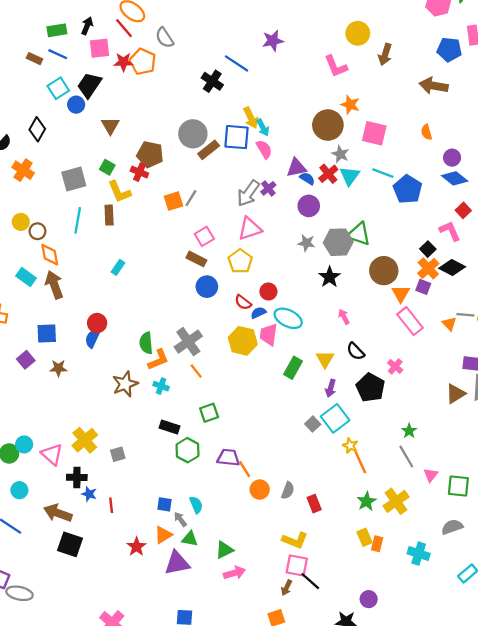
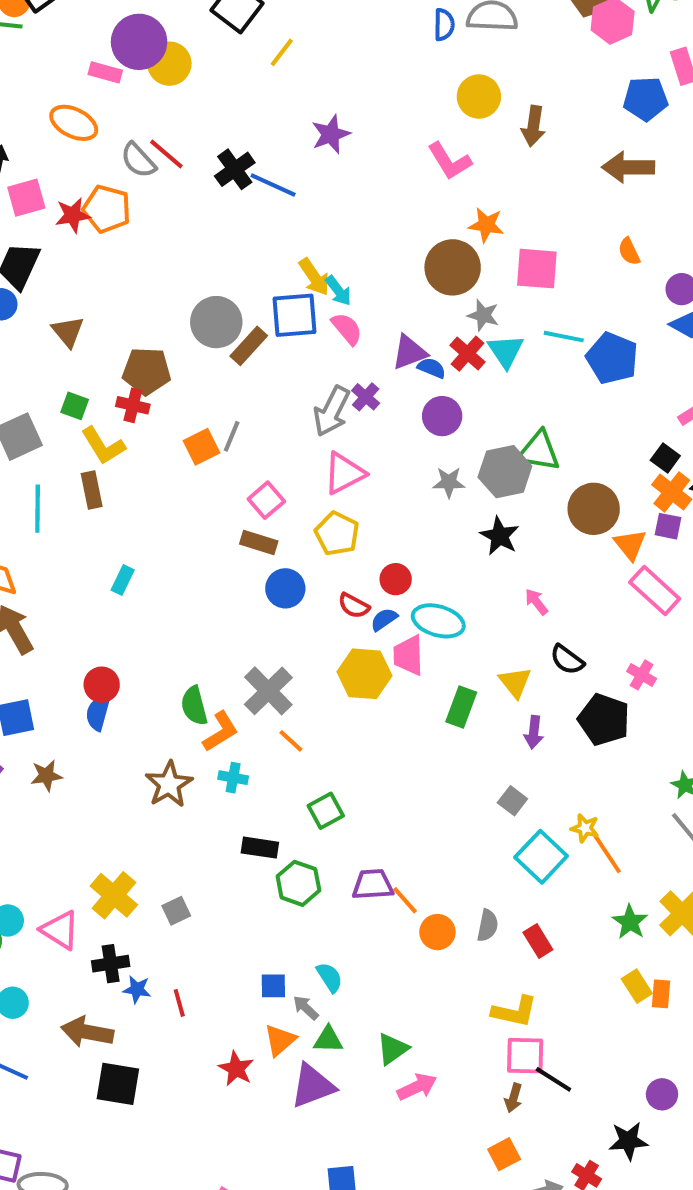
red line: (124, 28) -> (166, 154), moved
black cross: (212, 81) -> (235, 169), moved, turned 30
cyan square: (335, 418) -> (541, 857), moved

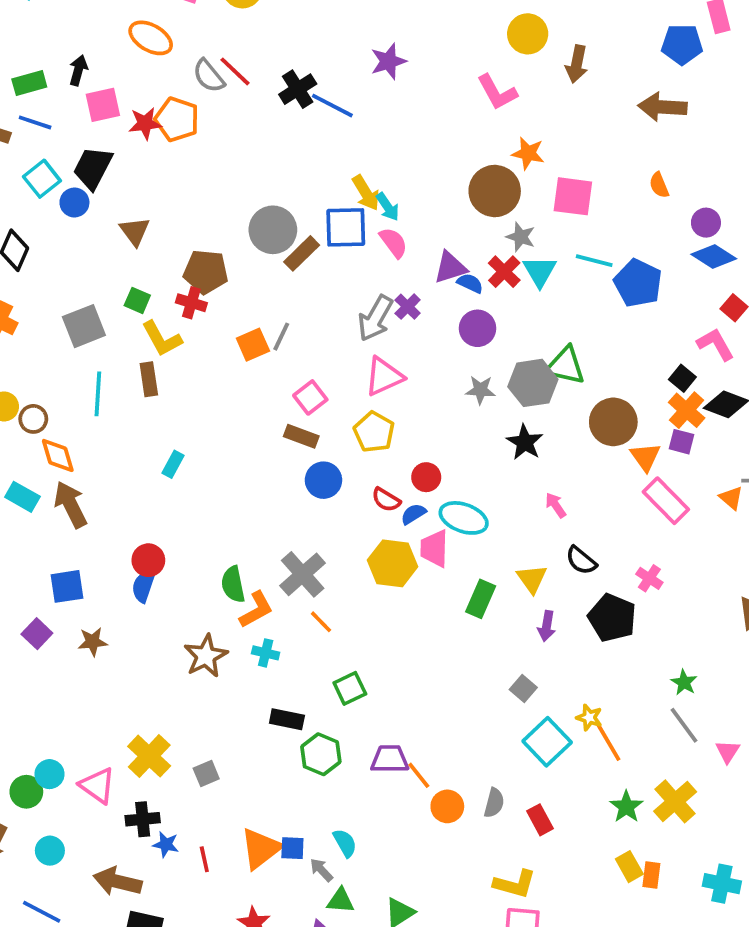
orange triangle: (280, 1040) -> (261, 849), moved, size x1.4

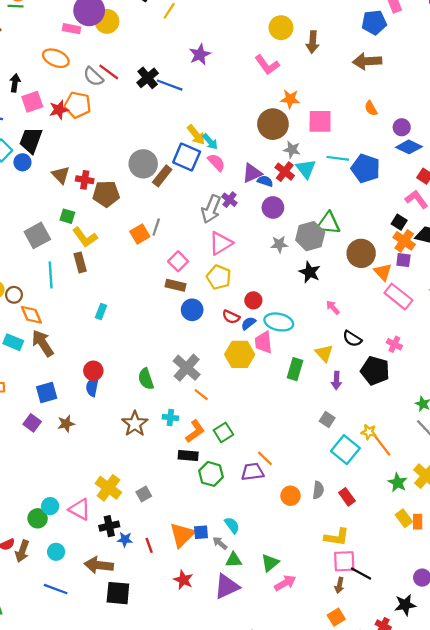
blue square: (346, 227) -> (187, 157), turned 32
red cross: (191, 303) -> (85, 180), moved
orange L-shape: (256, 610) -> (195, 431), moved
orange line: (419, 775) -> (265, 458), moved

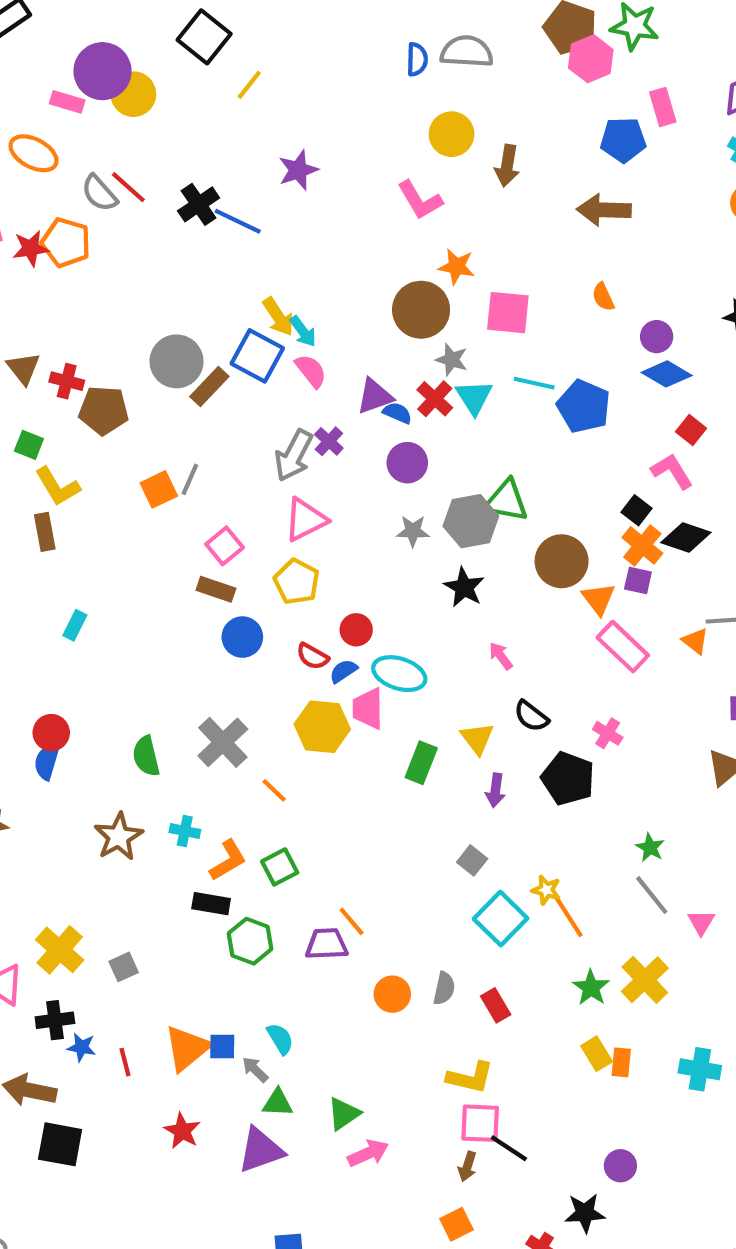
orange line: (201, 395) -> (274, 790), moved

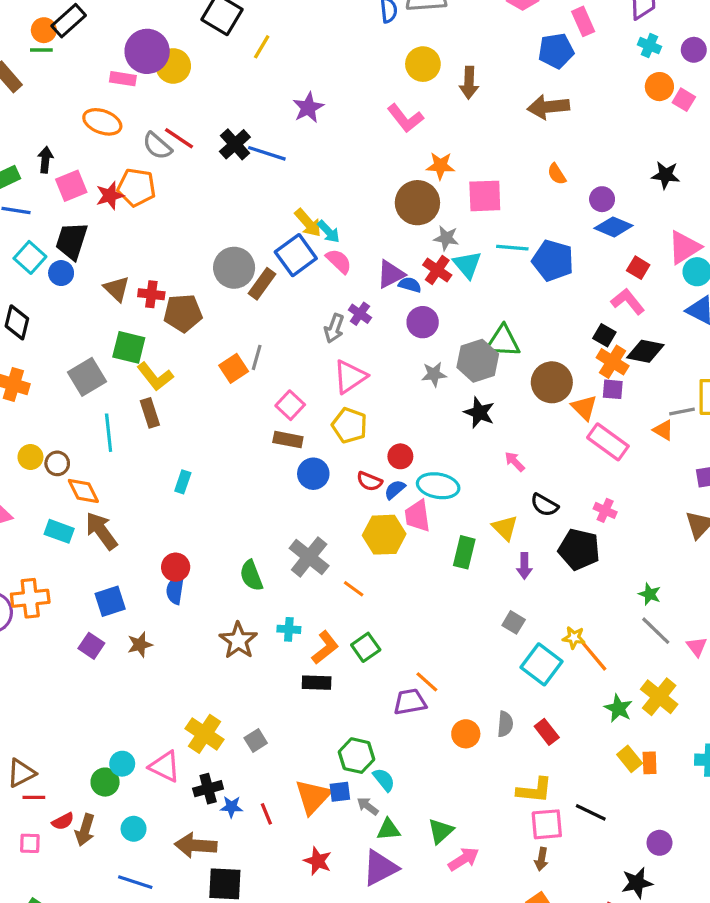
blue square: (257, 356) -> (296, 255), turned 33
green square: (29, 445) -> (129, 347), size x1.5
gray arrow: (294, 455) -> (334, 328), size x0.7
green hexagon: (250, 941) -> (357, 756), moved
black line: (509, 1148) -> (591, 812), moved

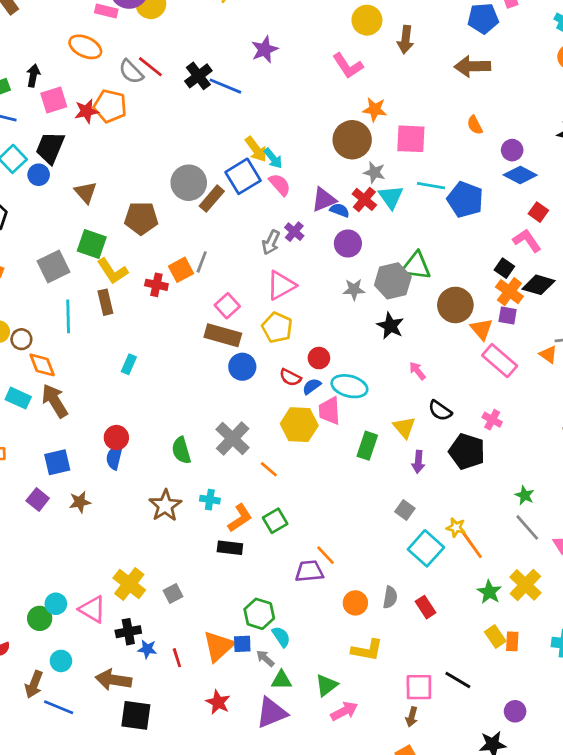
red cross: (151, 294) -> (156, 285), moved
brown rectangle: (288, 440) -> (223, 335), size x1.4
yellow L-shape: (534, 790) -> (367, 650), moved
brown arrow: (85, 830) -> (34, 684), moved

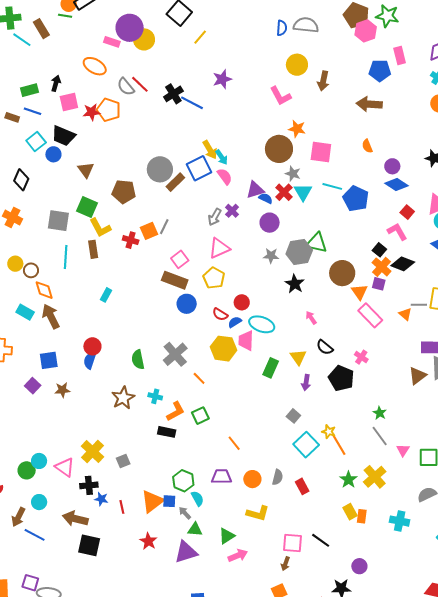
black trapezoid: (50, 148) -> (63, 136), turned -95
gray square: (54, 267) -> (58, 221), turned 30
purple trapezoid: (309, 571) -> (221, 477), moved

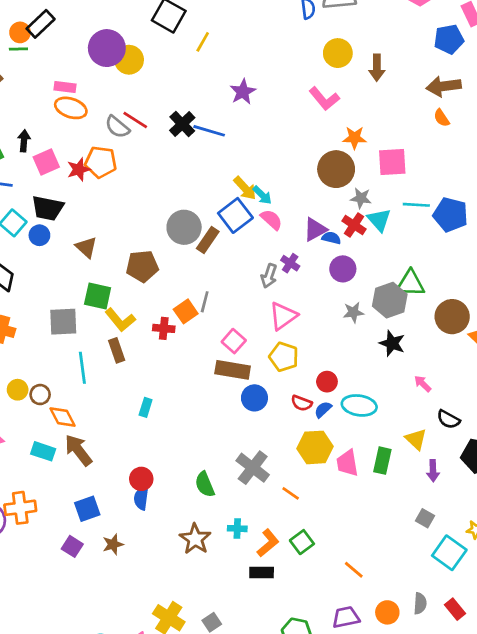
pink rectangle: (112, 42) -> (65, 87), moved
orange semicircle: (367, 146) -> (442, 118), moved
pink trapezoid: (246, 341) -> (347, 463), moved

